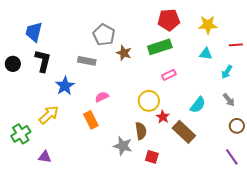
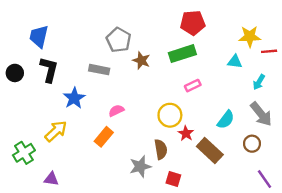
yellow star: (208, 25) -> (250, 36), moved
gray arrow: (229, 100) -> (261, 114), size x1.6
orange rectangle: (91, 120) -> (104, 137), turned 66
brown circle: (237, 126) -> (252, 144), moved
gray star: (123, 146) -> (140, 166), turned -30

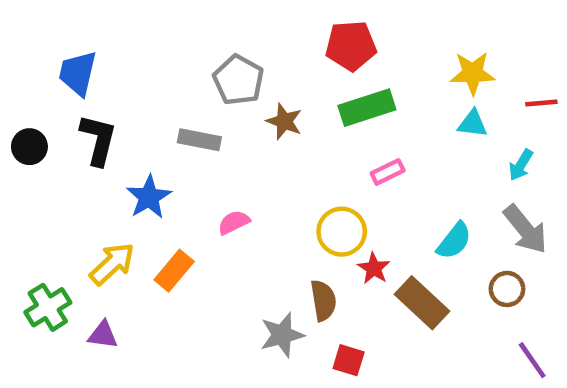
red pentagon: (193, 23) -> (351, 46), moved
yellow star: (250, 36) -> (473, 73), moved
orange rectangle: (104, 137) -> (174, 271), moved
purple triangle: (51, 179) -> (103, 335), moved

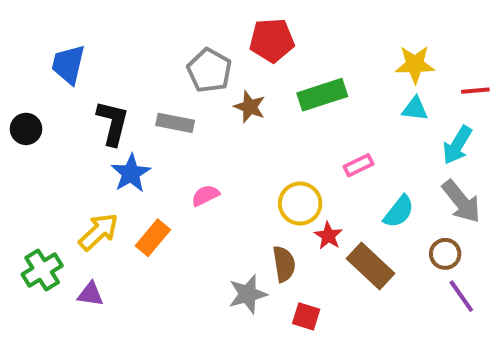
red pentagon: (351, 46) -> (272, 40), moved
black L-shape: (98, 140) -> (113, 123), moved
cyan arrow: (521, 165) -> (457, 145), size x1.4
pink rectangle: (388, 172) -> (359, 165), moved
purple line: (532, 360) -> (461, 296), moved

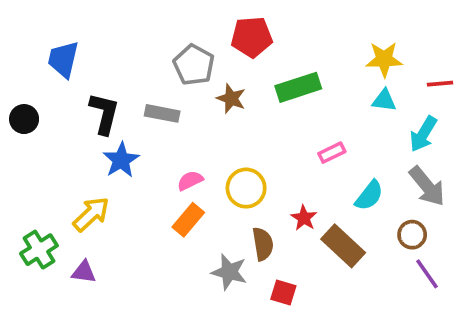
yellow circle: (300, 203) -> (246, 188), moved
orange rectangle: (153, 238) -> (188, 220), moved
gray star: (248, 294) -> (229, 272), turned 30

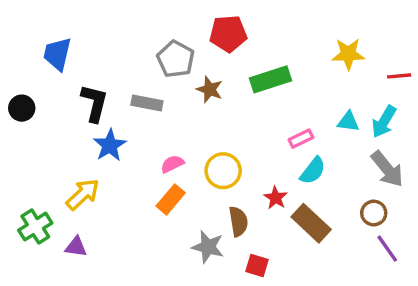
cyan triangle: (384, 100) -> (348, 122), moved
cyan semicircle: (369, 196) -> (313, 171), moved

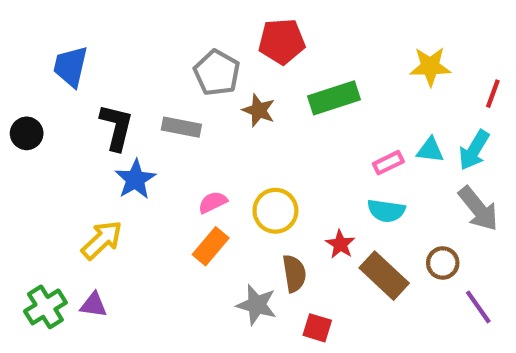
red line: (399, 76) -> (493, 94), turned -65
pink rectangle: (301, 139) -> (388, 163), moved
cyan semicircle: (313, 171) -> (386, 211), turned 60
brown circle: (374, 213) -> (443, 263), moved
green cross: (35, 227) -> (45, 307), moved

